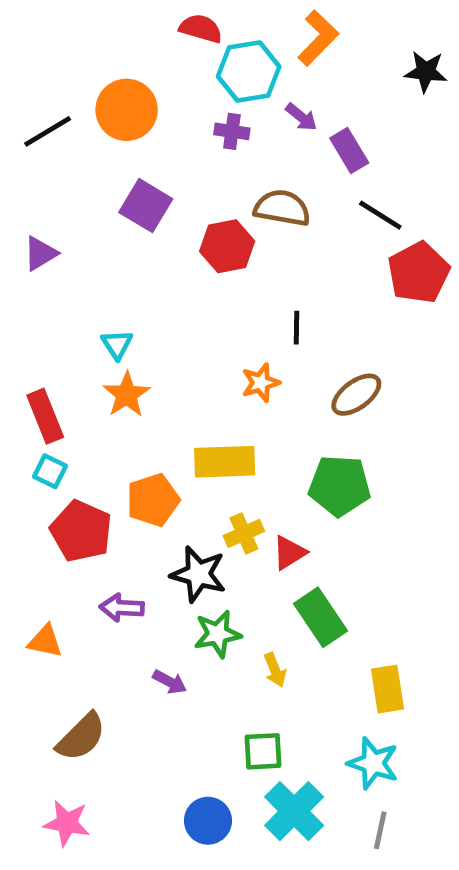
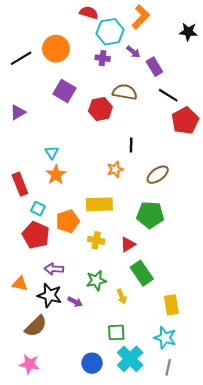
cyan square: (50, 471) -> (38, 209), moved
yellow cross: (244, 533) -> (96, 240), moved, turned 35
black star: (198, 574) -> (50, 295), moved

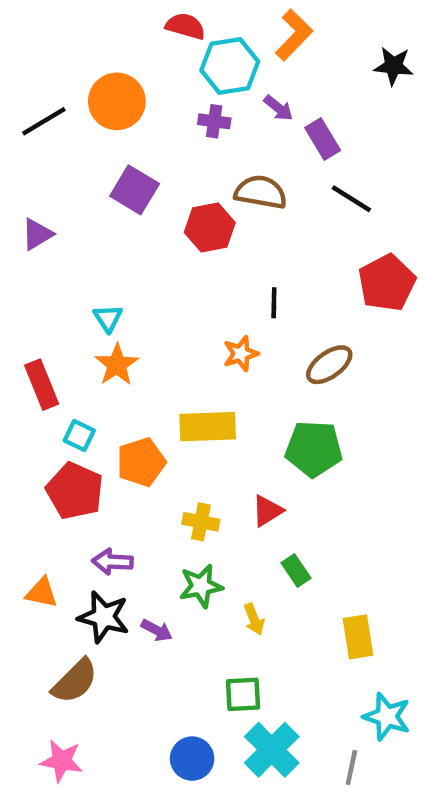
red pentagon: (185, 121) -> (387, 283), moved
yellow cross: (96, 240) -> (201, 522), moved
green rectangle: (142, 273) -> (296, 570), size x0.6
cyan star: (165, 338) -> (387, 717), moved

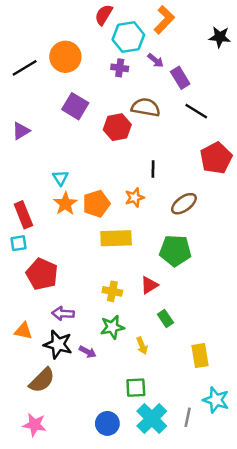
red semicircle: (185, 26) -> (104, 15), turned -75
cyan square: (79, 436) -> (18, 243), moved, turned -35
orange pentagon: (141, 462) -> (96, 204), moved
gray line: (351, 767) -> (188, 417), moved

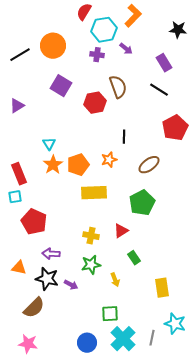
purple rectangle: (180, 78) -> (164, 63), moved
brown semicircle: (146, 107) -> (118, 87), turned 60
green pentagon: (175, 251) -> (142, 203), turned -30

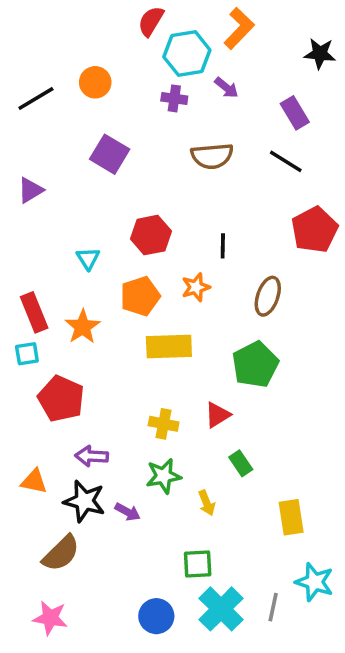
orange circle: (53, 46) -> (95, 82), size x0.7
brown semicircle: (118, 87) -> (212, 156), turned 105
red hexagon: (95, 103) -> (151, 235), moved
orange star: (53, 165) -> (83, 327), moved
brown ellipse: (149, 165) -> (268, 296), turned -35

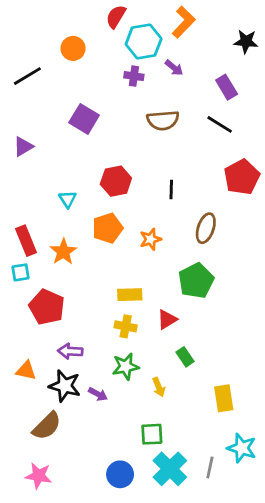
orange circle: (95, 82) -> (73, 48), moved
orange star: (196, 287) -> (150, 239), moved
yellow rectangle: (169, 347) -> (130, 295), moved, size x0.7

